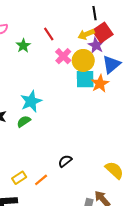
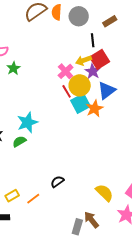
red line: (49, 34) -> (67, 91), moved
green star: (23, 46) -> (13, 68), moved
pink cross: (63, 56) -> (66, 71), moved
cyan square: (85, 79) -> (81, 103), turned -30

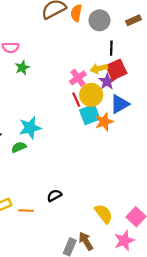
brown rectangle: (110, 21) -> (133, 20), moved
orange line: (33, 199) -> (26, 211), turned 32

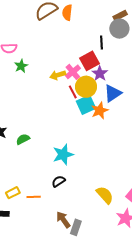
gray circle: (99, 20) -> (119, 29), moved
yellow arrow: (99, 68) -> (58, 75), moved
red square: (116, 70) -> (89, 61), moved
cyan star: (30, 128) -> (63, 155), moved
brown arrow: (86, 241) -> (63, 220), moved

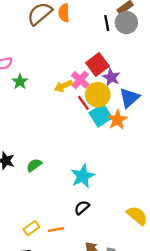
black line: (102, 43) -> (107, 23), moved

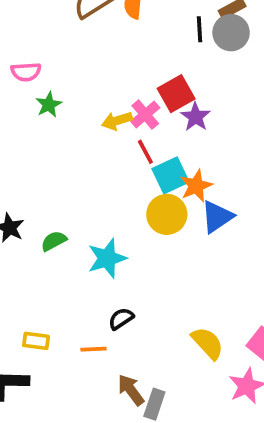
yellow circle: (98, 95) -> (167, 214), moved
blue triangle: (129, 98) -> (217, 217), moved
cyan star: (83, 176) -> (107, 258), moved
yellow rectangle: (31, 228) -> (36, 341), turned 35
orange line: (56, 230) -> (94, 349), moved

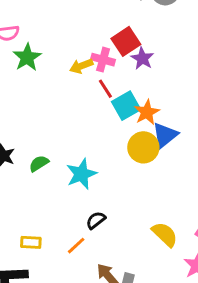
green star: (49, 105) -> (27, 57), size x1.4
pink cross: (145, 115) -> (103, 60), turned -30
yellow circle: (167, 214) -> (143, 147), moved
orange line: (94, 349) -> (76, 246), turned -36

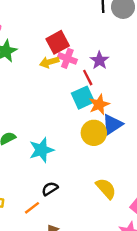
red square: (126, 41) -> (58, 42), moved
red line: (105, 89) -> (88, 78), moved
yellow semicircle: (165, 234) -> (106, 189), moved

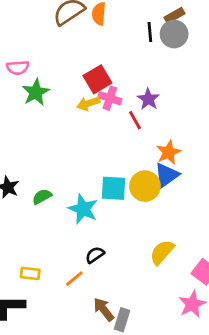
cyan square: (83, 98) -> (113, 188), moved, turned 30
orange star: (99, 105) -> (169, 152), moved
cyan star: (41, 150) -> (83, 209), turned -30
yellow semicircle: (106, 189) -> (162, 252), turned -95

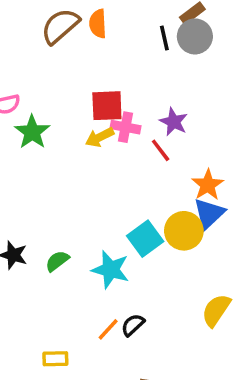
red square: (97, 79) -> (107, 106), turned 36
cyan square: (113, 188) -> (145, 239), turned -32
orange line: (74, 279) -> (108, 329), moved

